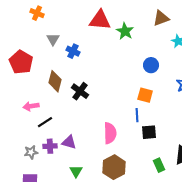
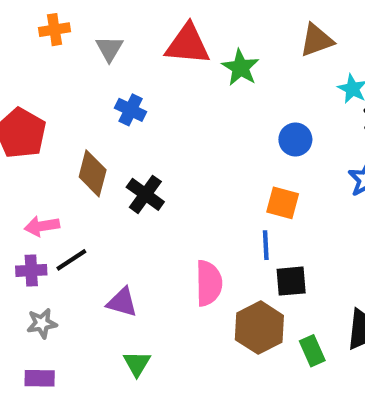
orange cross: (37, 13) -> (54, 30), turned -32
gray triangle: (53, 39) -> (109, 49), moved
purple cross: (50, 146) -> (31, 270), moved
brown hexagon: (114, 167) -> (259, 328), moved

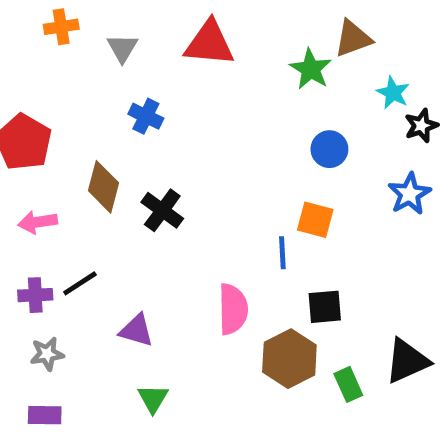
green star: (240, 68) -> (311, 69), moved
pink arrow: (42, 226) -> (38, 222), moved
blue line: (266, 245) -> (282, 253), moved

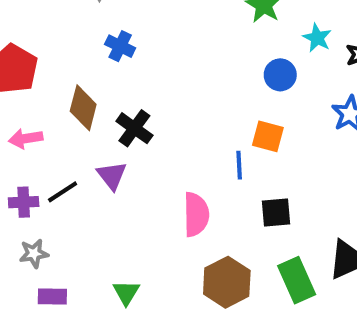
cyan star: (393, 93) -> (317, 38), moved
purple triangle: (136, 330) -> (112, 175), moved, turned 36
brown hexagon: (289, 359) -> (227, 282), moved
green rectangle: (348, 384) -> (297, 280), size x1.5
purple rectangle: (45, 415) -> (52, 297), moved

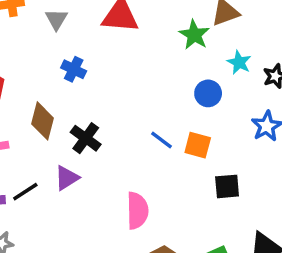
blue line: (239, 165) -> (162, 140), moved, turned -50
purple triangle: (112, 175) -> (67, 178), turned 36
black square: (276, 212) -> (227, 186), moved

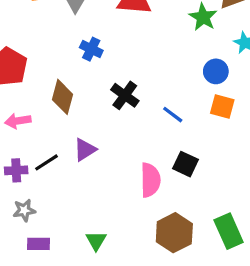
black cross: (86, 138) -> (125, 95), moved
orange square: (198, 145) -> (222, 107), moved
black square: (227, 186) -> (185, 164), moved, turned 30

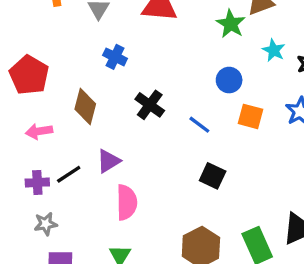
blue circle: (216, 71) -> (229, 80), moved
pink semicircle: (150, 180) -> (127, 202), moved

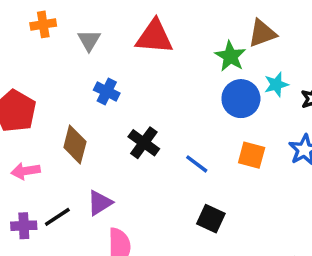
cyan star: (274, 50) -> (276, 84), turned 30
blue circle: (229, 80) -> (241, 99), moved, size x1.4

